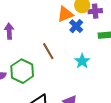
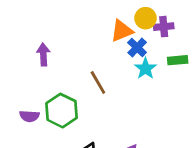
cyan star: (82, 61) -> (145, 69), moved

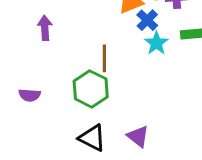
brown line: (98, 83) -> (104, 58), turned 30
green hexagon: (62, 111) -> (91, 89), moved

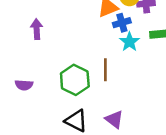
blue cross: (147, 20) -> (122, 23), turned 30
brown line: (104, 58) -> (105, 70), moved

